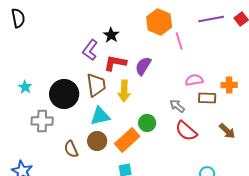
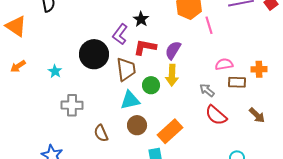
yellow arrow: (124, 91) -> (172, 75), moved
black circle: (64, 94) -> (94, 54), moved
green circle: (147, 123) -> (151, 85), moved
orange rectangle: (127, 140) -> (170, 131), moved
brown circle: (97, 141) -> (137, 125), moved

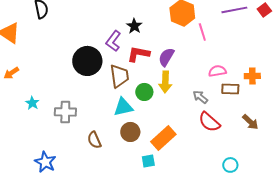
cyan star: (55, 71) -> (32, 103), moved

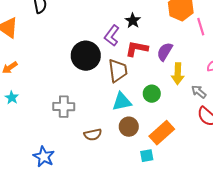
yellow arrow: (165, 82) -> (178, 74), moved
green circle: (144, 92) -> (152, 94), moved
cyan star: (32, 103) -> (12, 98), moved
brown semicircle: (94, 140) -> (93, 135), turned -78

